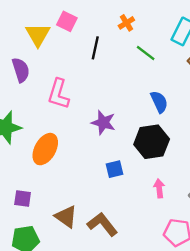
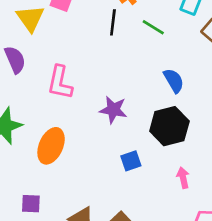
black line: (95, 48) -> (113, 22), moved

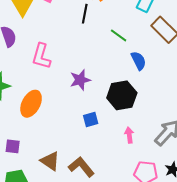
green line: (153, 27) -> (119, 35), moved
blue semicircle: (174, 81) -> (139, 61), moved
purple star: (113, 110) -> (80, 80), turned -30

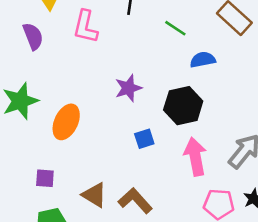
pink L-shape: (41, 56) -> (86, 27), moved
blue semicircle: (139, 61) -> (203, 60), turned -72
pink arrow: (129, 135) -> (195, 157), size x1.8

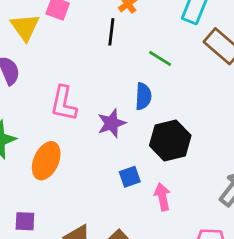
pink L-shape: (86, 27) -> (64, 103), moved
blue semicircle: (203, 60) -> (143, 96), moved, turned 105
pink arrow: (195, 157) -> (162, 197), moved, size x0.7

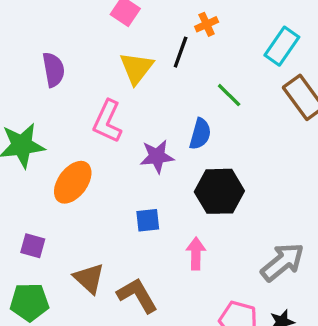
yellow triangle: (25, 27) -> (136, 68), moved
blue square: (130, 177) -> (148, 220), moved

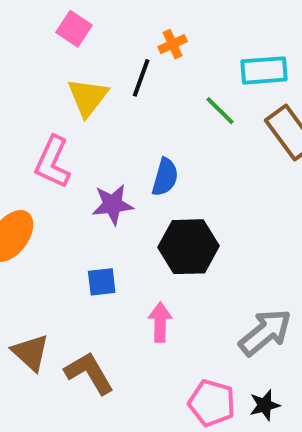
cyan rectangle: (282, 46) -> (264, 70), turned 51
green line: (229, 95) -> (220, 111), moved

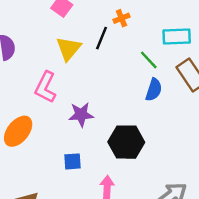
blue semicircle: (165, 177) -> (154, 90), moved

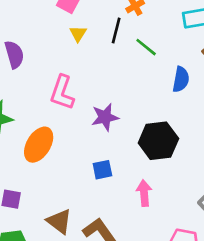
yellow triangle: (68, 49) -> (78, 34), moved, size x0.6
green line: (149, 60) -> (146, 47), moved

